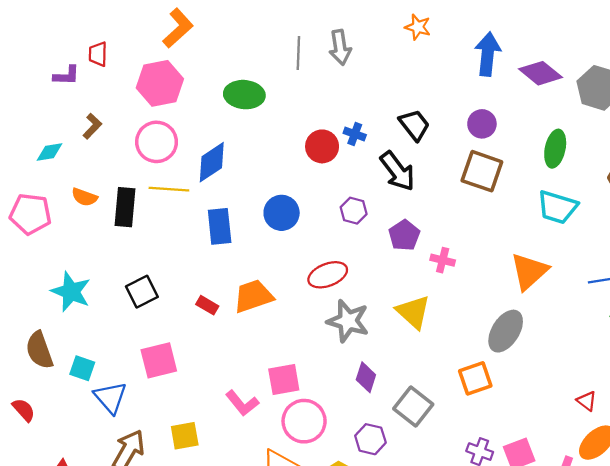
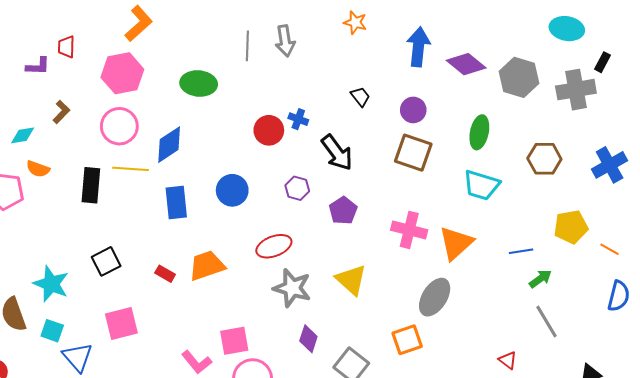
black trapezoid: (414, 125) -> (360, 97), moved, size x0.7
orange semicircle: (84, 197) -> (38, 169), moved
pink cross: (443, 260) -> (409, 230), moved, size x1.6
cyan star: (71, 292) -> (51, 284), moved

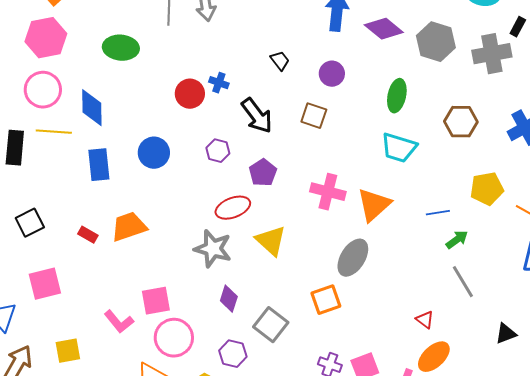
blue diamond: (169, 145) -> (92, 108), turned -57
brown square: (413, 153) -> (314, 116), moved, size x0.7
red ellipse: (274, 246) -> (233, 208), moved

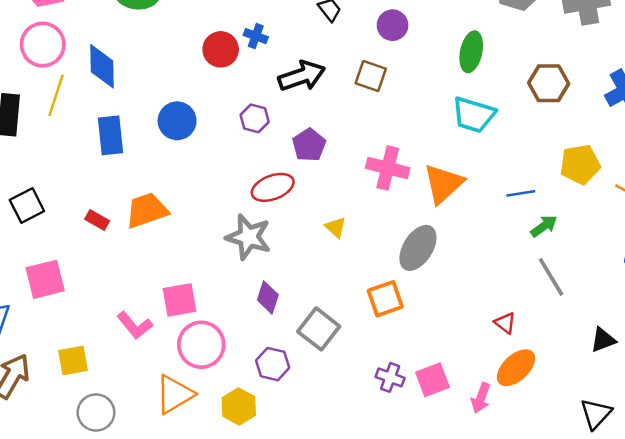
black arrow: (257, 116) -> (302, 76), turned -72
yellow line: (54, 132) -> (56, 95), turned -76
yellow triangle: (271, 241) -> (336, 227), moved, size x0.6

